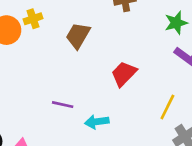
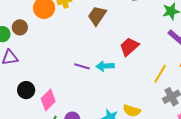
cyan arrow: (97, 122) -> (105, 66), moved

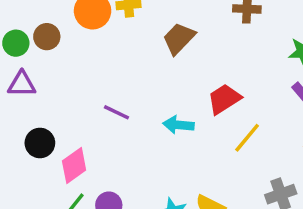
purple line: (82, 66) -> (116, 112), moved
yellow line: (160, 74) -> (247, 138), moved

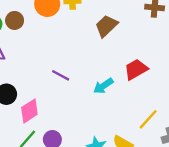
cyan arrow: (178, 125) -> (103, 86), turned -42
yellow line: (247, 138) -> (148, 119), moved

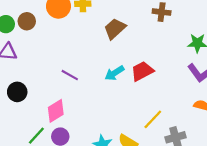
cyan arrow: (103, 86) -> (115, 73), moved
pink diamond: (29, 111) -> (56, 111), moved

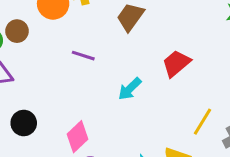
cyan arrow: (115, 73) -> (130, 89), moved
purple line: (70, 75) -> (83, 56), moved

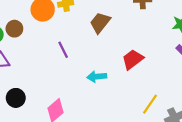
purple line: (83, 56) -> (63, 50), turned 42
cyan arrow: (130, 89) -> (97, 77), turned 36

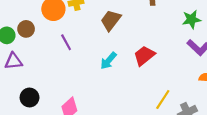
purple line: (63, 50) -> (66, 42), moved
cyan arrow: (97, 77) -> (108, 61), moved, turned -42

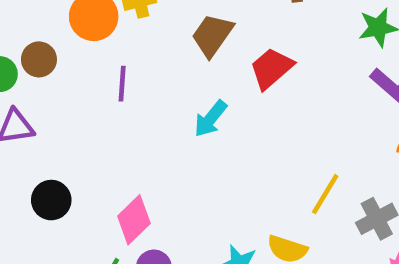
purple line: (66, 42) -> (122, 84), turned 35
red trapezoid: (144, 56) -> (271, 68), moved

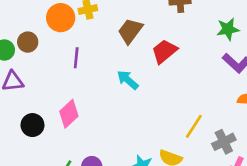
cyan arrow: (211, 119) -> (128, 80), turned 90
pink diamond: (134, 220) -> (69, 114), moved

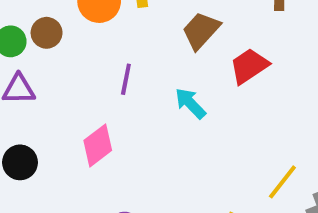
purple line: (76, 58) -> (126, 79), moved
black circle: (32, 125) -> (20, 162), moved

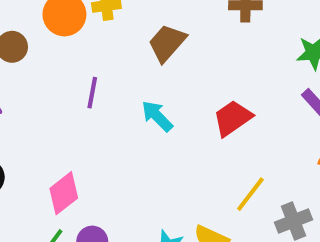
red trapezoid: (249, 66) -> (233, 118), moved
pink diamond: (98, 145) -> (64, 193), moved

